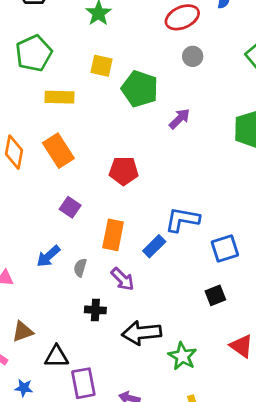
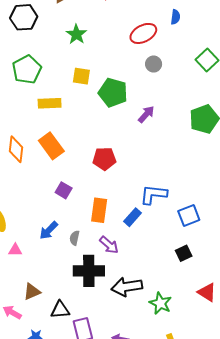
black cross: (95, 310) -> (89, 271), size x1.8

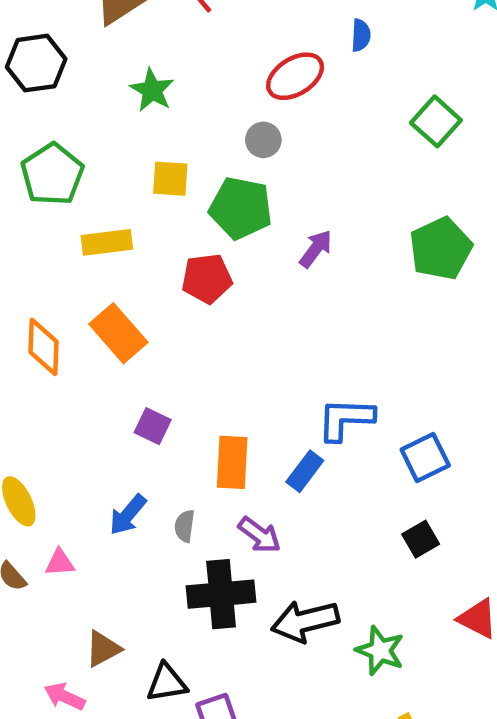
gray circle: (154, 64) -> (263, 140), moved
red pentagon: (104, 159) -> (207, 278), moved

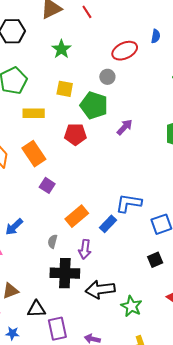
purple square: (153, 426) -> (47, 185), moved
orange rectangle: (232, 462) -> (77, 216), turned 40
blue arrow: (128, 515) -> (14, 227), moved
purple arrow: (260, 535) -> (85, 249), turned 54

